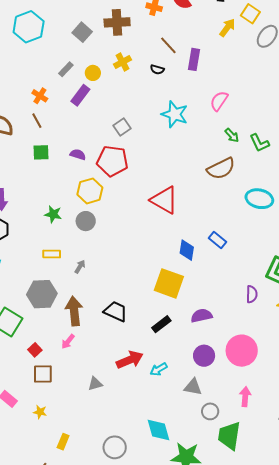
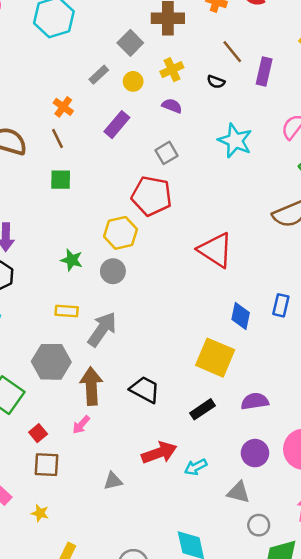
gray square: (82, 32) -> (130, 43), moved
purple rectangle: (80, 95) -> (117, 125), moved
purple semicircle: (78, 154) -> (172, 106), moved
blue rectangle: (217, 240) -> (281, 305), turned 60
gray arrow: (80, 267) -> (102, 329), size x2.0

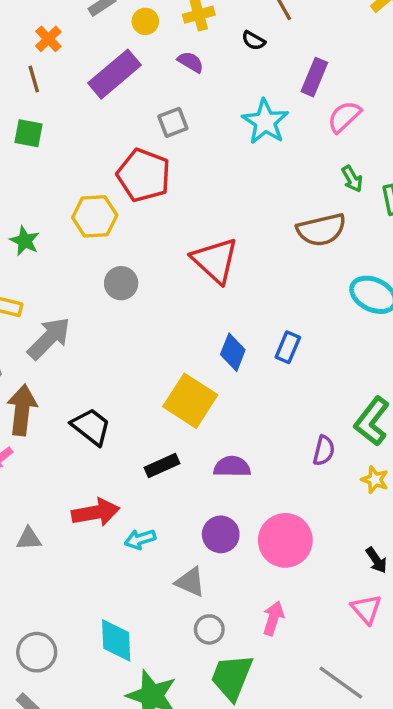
purple rectangle: (264, 72) -> (314, 77), moved
purple rectangle: (117, 125) -> (114, 74), size x1.4
gray circle: (113, 271) -> (121, 283), moved

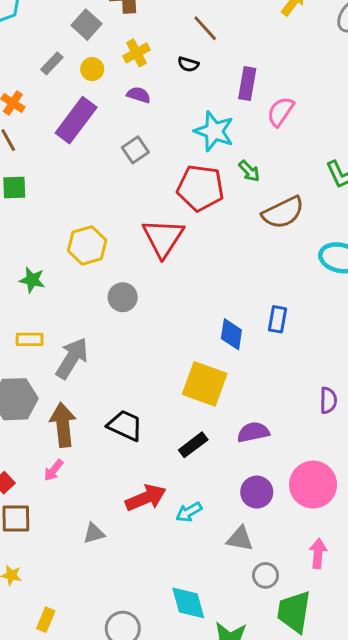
red pentagon: (144, 175) -> (200, 188), moved
green arrow: (352, 179) -> (249, 171), moved
red triangle: (215, 260) -> (163, 238), moved, turned 33

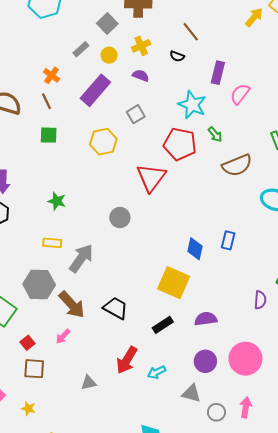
yellow hexagon: (87, 245) -> (103, 142), moved
brown arrow: (63, 425) -> (72, 305), turned 140
red arrow: (146, 498) -> (127, 360), turned 140
gray circle: (266, 575) -> (216, 412), moved

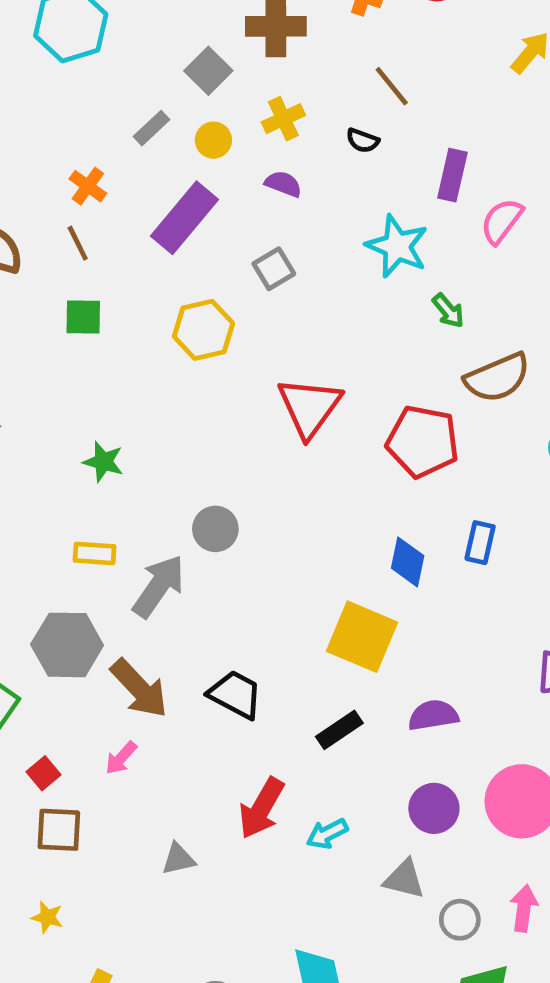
red pentagon: (180, 144) -> (423, 442), moved
gray circle: (120, 218) -> (215, 529), moved

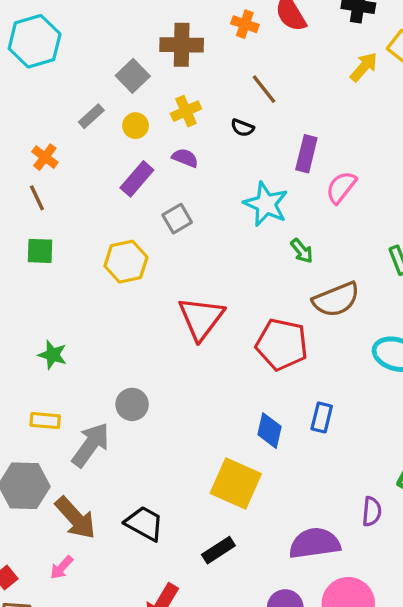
purple rectangle: (184, 218) -> (137, 179), moved, size x0.7
purple semicircle: (433, 715) -> (315, 543), moved, size x1.4

